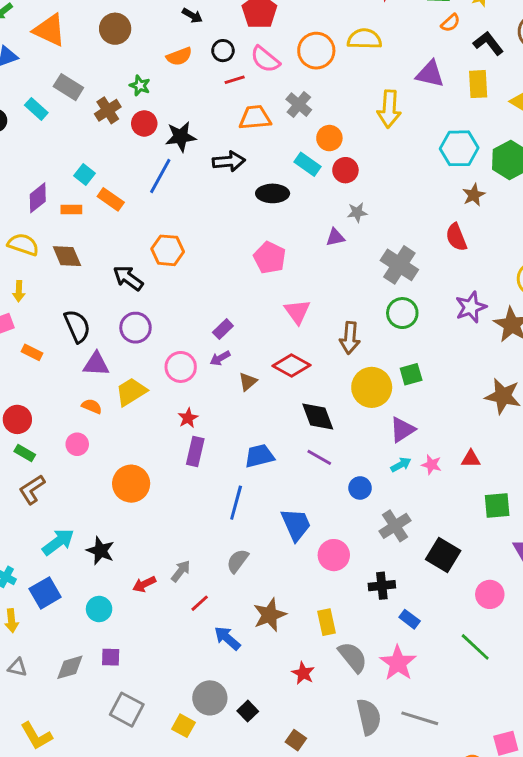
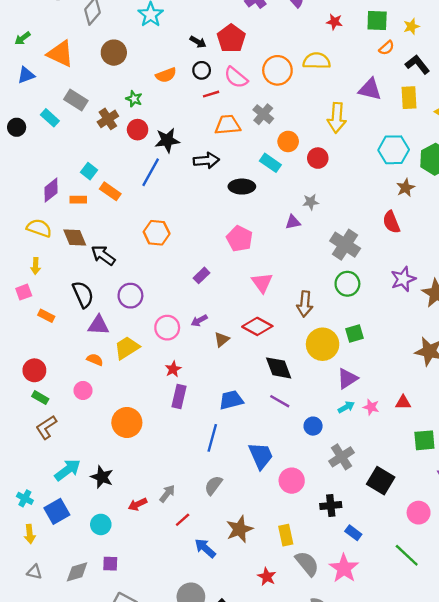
black arrow: (192, 16) -> (198, 42), moved
red circle: (345, 170) -> (318, 158), moved
black arrow: (128, 278) -> (103, 255), moved
purple rectangle: (223, 329) -> (202, 275), moved

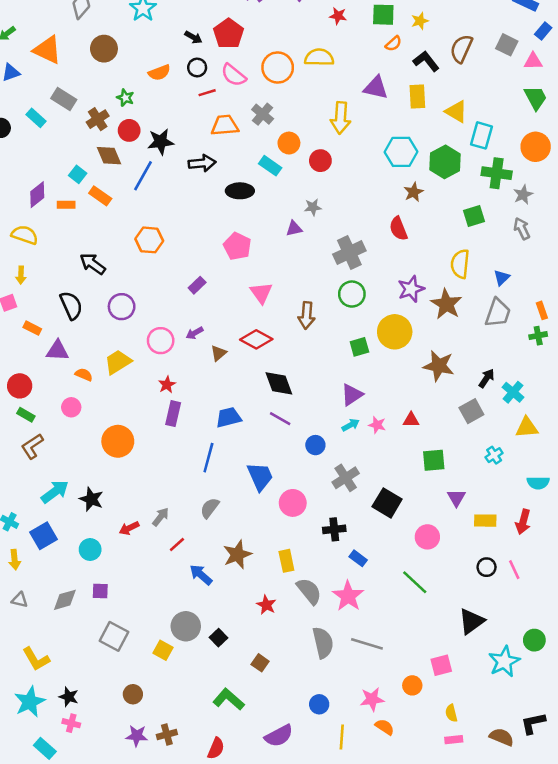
brown diamond: (75, 238) -> (109, 156), moved
gray cross: (345, 245) -> (349, 253), turned 32
purple triangle: (98, 325) -> (57, 351), moved
yellow circle: (323, 344) -> (395, 332), moved

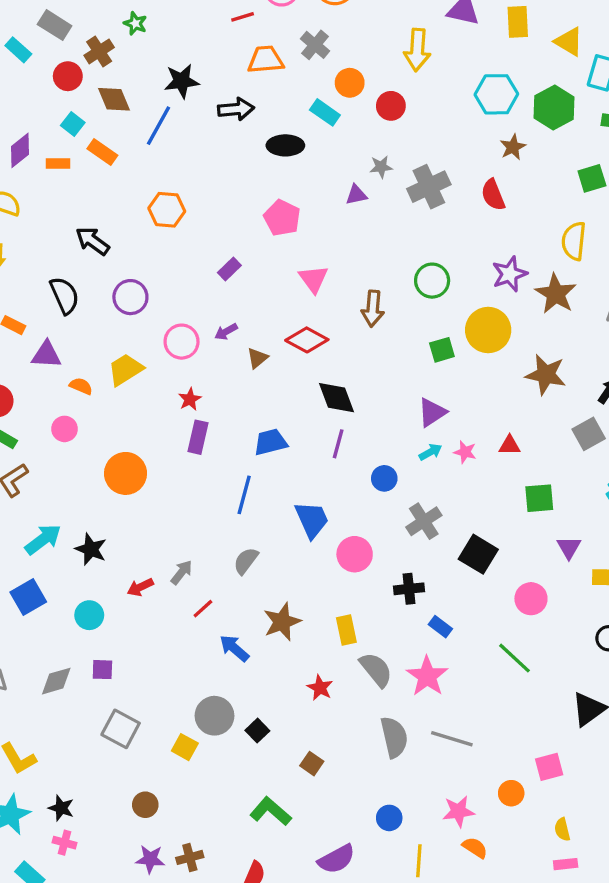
red circle: (129, 130) -> (68, 76), moved
gray cross: (349, 253) -> (429, 187), moved
purple line: (280, 419) -> (338, 444), turned 75

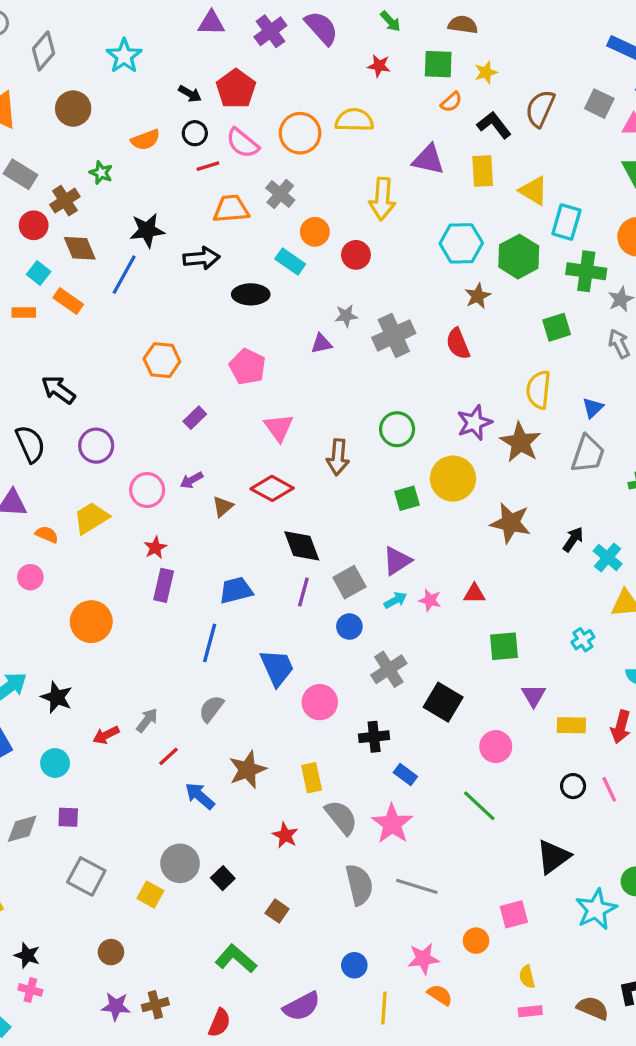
orange hexagon: (167, 210) -> (162, 360), moved
gray square: (589, 434) -> (349, 582), moved

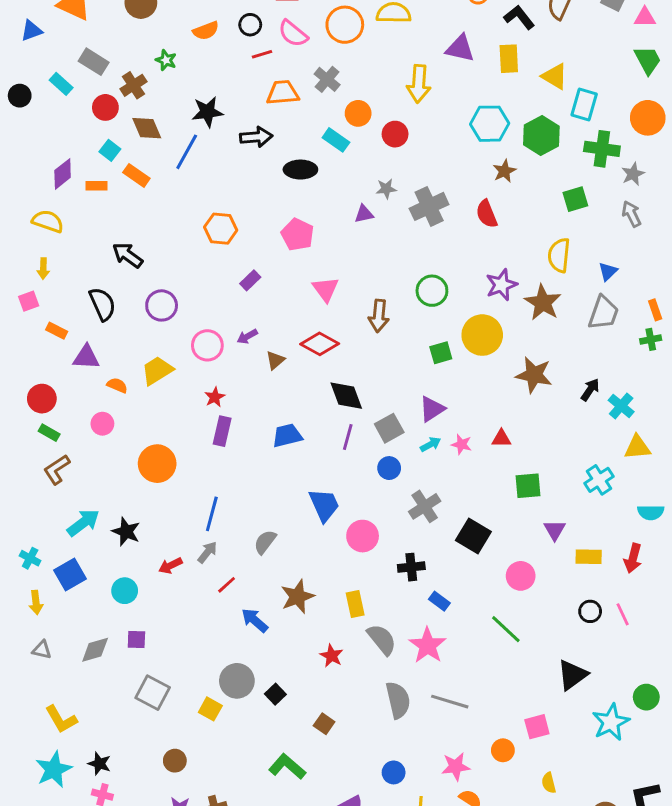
cyan cross: (583, 640) -> (599, 480), size x1.4
blue line: (210, 643) -> (212, 514), moved

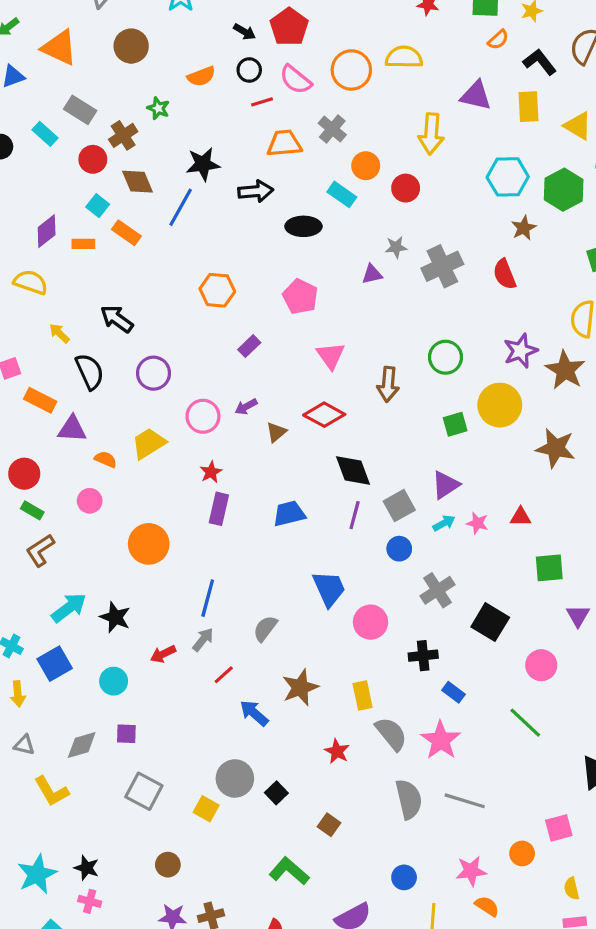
yellow arrow: (43, 269) -> (59, 333), moved, turned 132
orange rectangle: (57, 331) -> (40, 400), size x1.4
yellow L-shape: (61, 719) -> (51, 791), moved

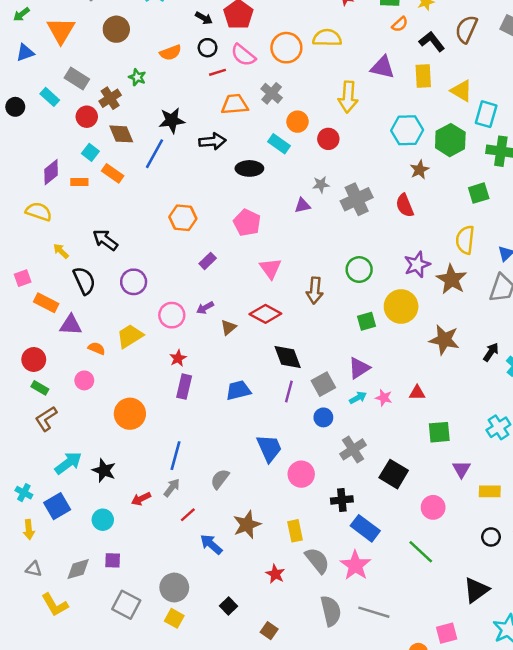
orange triangle: (59, 48) -> (61, 30), turned 36
blue rectangle: (453, 692) -> (365, 528), size x1.6
gray circle: (235, 778) -> (174, 587), moved

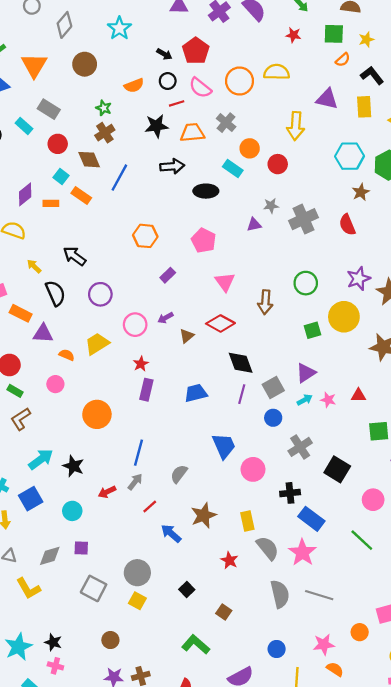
brown cross: (110, 98) -> (105, 133), moved
black star: (172, 120) -> (156, 126), moved

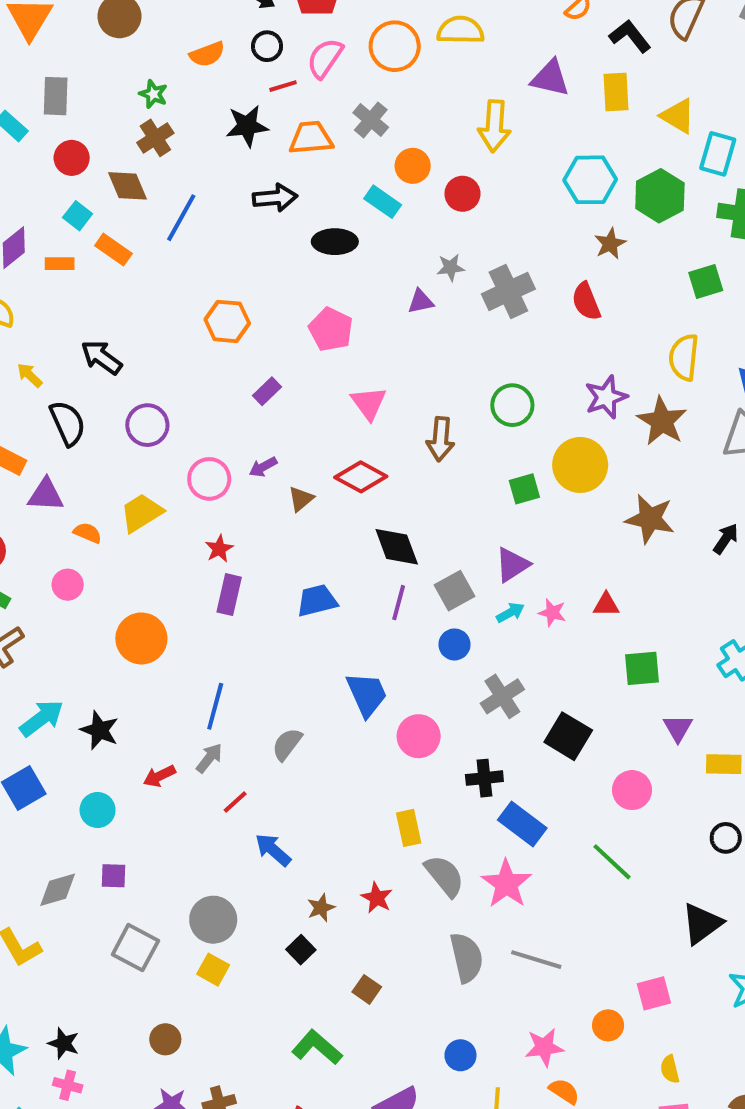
pink semicircle: (200, 88) -> (325, 58), turned 85
gray rectangle: (49, 109) -> (56, 96), turned 60
brown star: (204, 515) -> (321, 908), moved, size x0.6

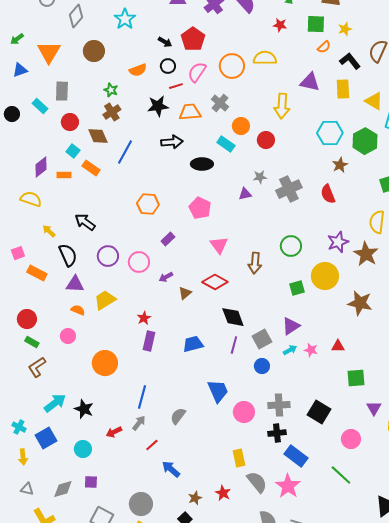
pink circle: (209, 479) -> (139, 262), moved
purple triangle: (46, 495) -> (75, 284), moved
gray cross: (502, 696) -> (279, 405), moved, turned 30

